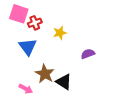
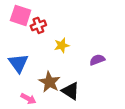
yellow star: (60, 33) -> (62, 45), moved
blue triangle: (28, 47) -> (18, 63), moved

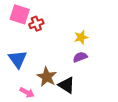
yellow star: (62, 45) -> (81, 37), moved
purple semicircle: (97, 60) -> (80, 57), moved

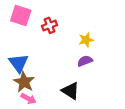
red cross: (36, 24) -> (49, 25), moved
brown star: (47, 77) -> (24, 82), moved

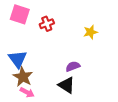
yellow star: (86, 40) -> (90, 32), moved
purple semicircle: (85, 61) -> (73, 66), moved

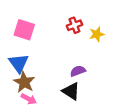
pink square: (20, 14) -> (24, 30), moved
red cross: (47, 24) -> (74, 25), moved

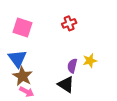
yellow star: (97, 34) -> (90, 61), moved
purple semicircle: (78, 71) -> (72, 66), turned -56

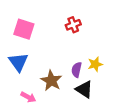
brown star: (23, 76) -> (51, 81), moved
black triangle: (66, 84) -> (84, 89), moved

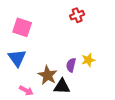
red cross: (73, 25) -> (77, 15), moved
black triangle: (84, 89) -> (62, 86), moved, turned -30

